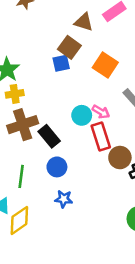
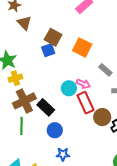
brown triangle: (84, 22) -> (24, 23), moved, turned 35
green line: (21, 176) -> (22, 126), moved

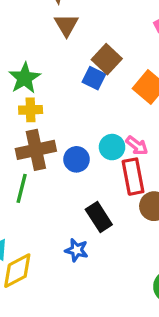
blue square: (48, 50) -> (94, 78), turned 32
black rectangle: (46, 107) -> (99, 217), moved
blue circle: (55, 130) -> (77, 159), moved

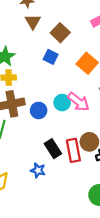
brown square: (107, 59) -> (60, 33), moved
pink arrow: (137, 146) -> (79, 102), size x1.5
red rectangle: (133, 177) -> (73, 150), moved

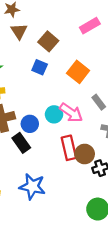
black rectangle: (53, 149) -> (21, 143), moved
red rectangle: (73, 150) -> (69, 148), moved
blue star: (38, 170) -> (32, 187), size x1.6

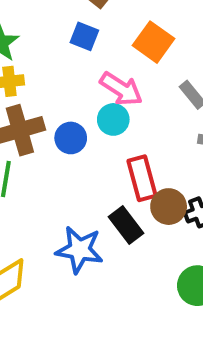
pink arrow: (71, 113) -> (121, 89), moved
black rectangle: (21, 143) -> (126, 225), moved
brown circle: (85, 154) -> (169, 207), moved

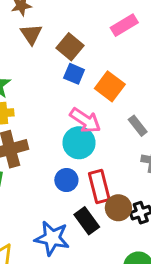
blue square: (84, 36) -> (74, 74), moved
cyan circle: (113, 119) -> (79, 143), size x1.4
blue circle: (71, 138) -> (66, 180), moved

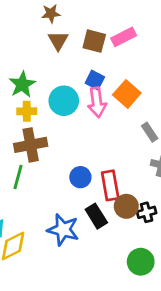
pink rectangle: (124, 25) -> (124, 37), moved
brown square: (70, 47) -> (94, 41), moved, turned -30
pink arrow: (85, 120) -> (97, 102), moved, turned 44
cyan circle: (79, 143) -> (64, 101), moved

